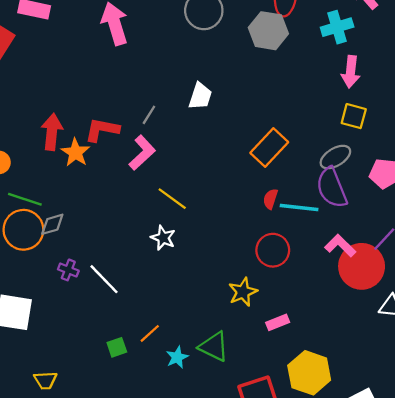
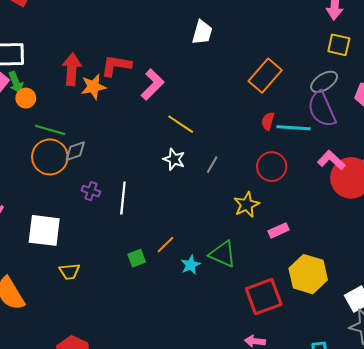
gray line: (149, 115) -> (212, 165), moved
orange star: (75, 153) -> (93, 87), turned 30
white line: (104, 279) -> (123, 198), turned 52
yellow trapezoid: (45, 380) -> (69, 272), moved

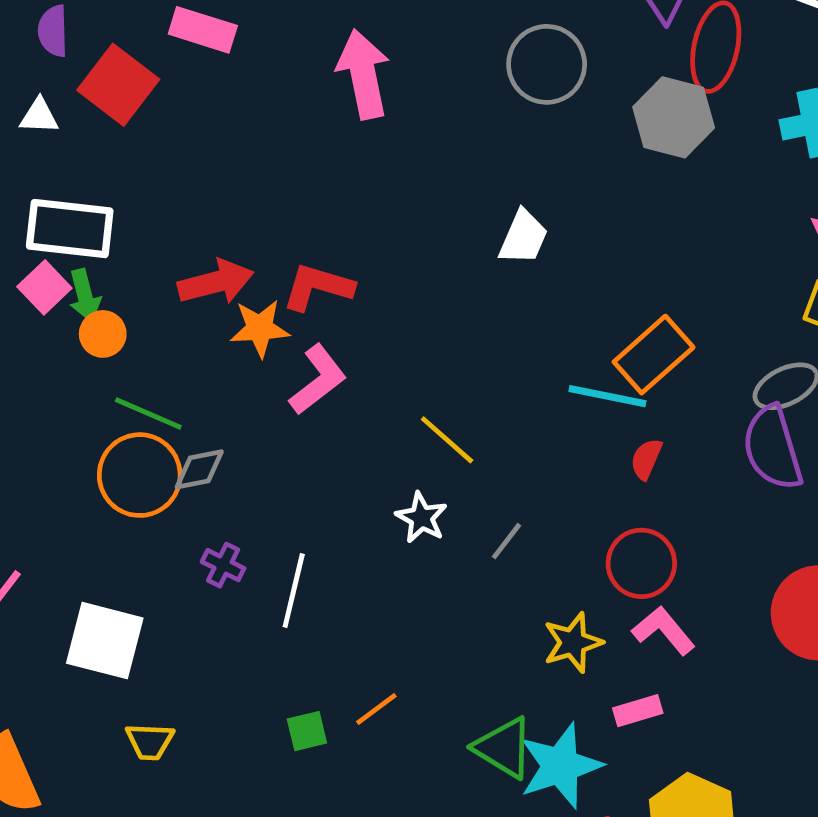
red arrow: (72, 69) -> (216, 282), turned 64
pink L-shape: (152, 85) -> (318, 380), moved
cyan line: (294, 128) -> (607, 396), moved
pink L-shape: (331, 160) -> (663, 630), moved
cyan star: (191, 265) -> (560, 766), moved, size x1.8

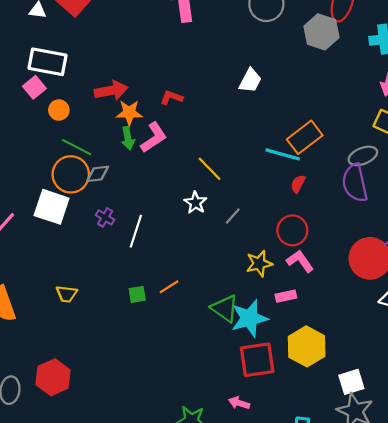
red L-shape: (318, 287) -> (171, 97), moved, size x0.7
green arrow: (85, 295) -> (128, 138), moved
white square: (105, 641) -> (52, 207), moved

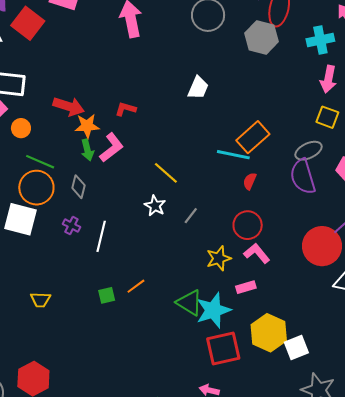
red arrow: (111, 91) -> (69, 106), turned 32
gray diamond: (98, 174) -> (78, 187), moved, turned -65
white square: (351, 382) -> (296, 347), moved

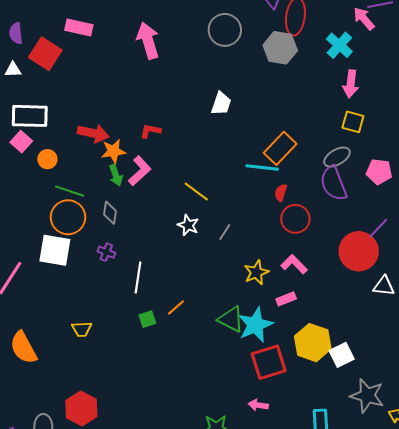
cyan cross: (320, 40) -> (339, 45), turned -32
red circle: (248, 225) -> (295, 219), moved
white line: (101, 236) -> (138, 277), moved

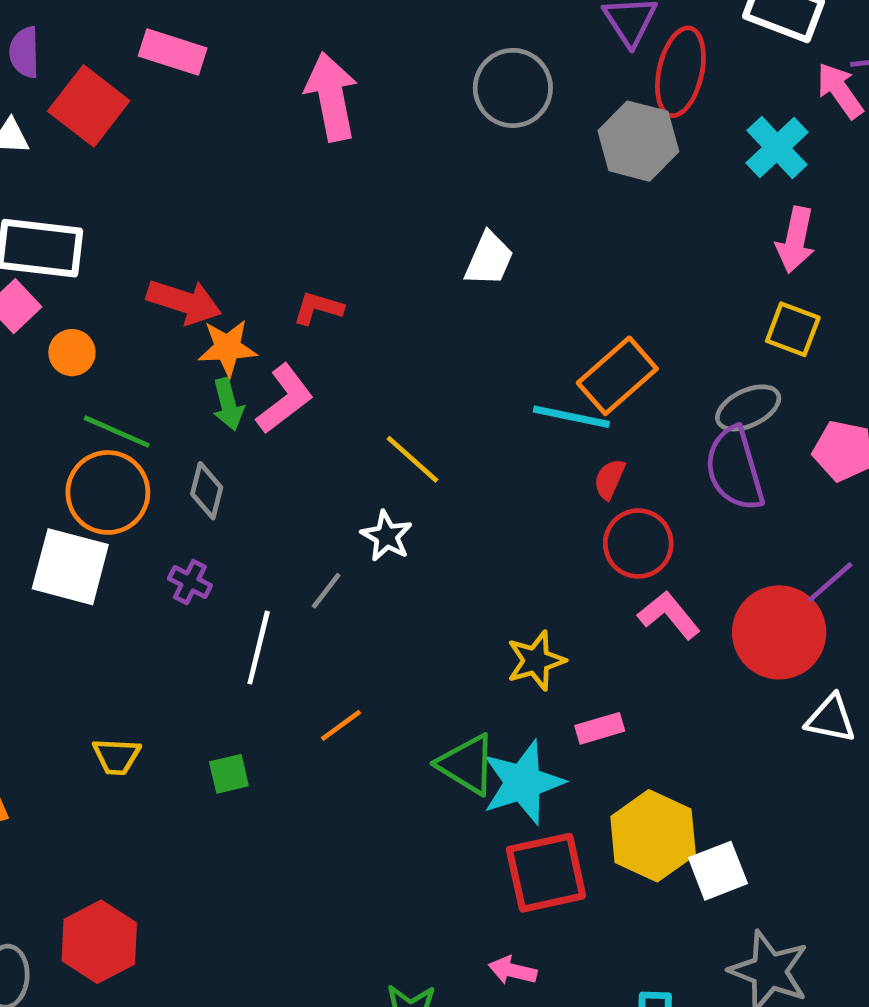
gray line: (225, 232) -> (326, 591), moved
pink L-shape: (294, 264) -> (669, 615), moved
green square: (147, 319) -> (229, 774), moved

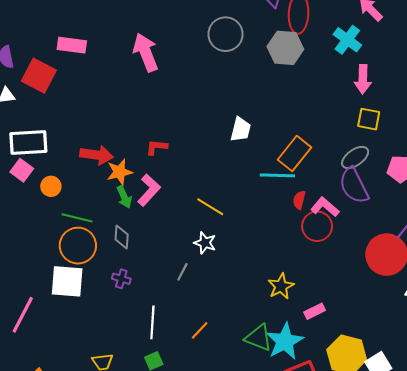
white trapezoid: (489, 259) -> (241, 129), moved
pink L-shape: (669, 615) -> (325, 207), moved
white line: (259, 648) -> (152, 322), moved

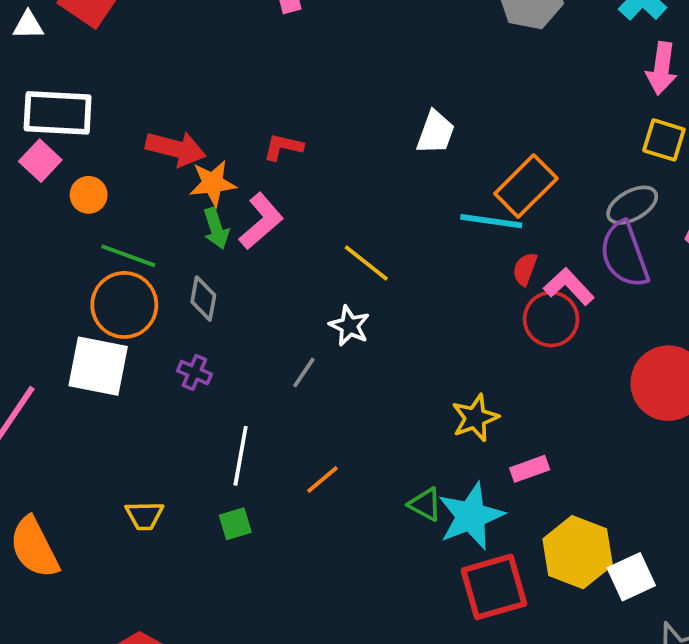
green triangle: (259, 338) -> (425, 504), size x0.7

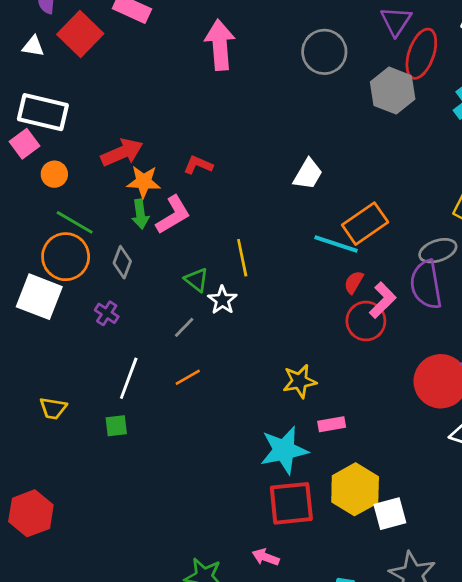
red arrow: (176, 149) -> (122, 152), turned -48
yellow line: (366, 263) -> (242, 258), turned 30
pink L-shape: (569, 286) -> (383, 300), turned 78
orange line: (322, 479) -> (188, 377), moved
green triangle: (425, 504) -> (197, 280), moved

